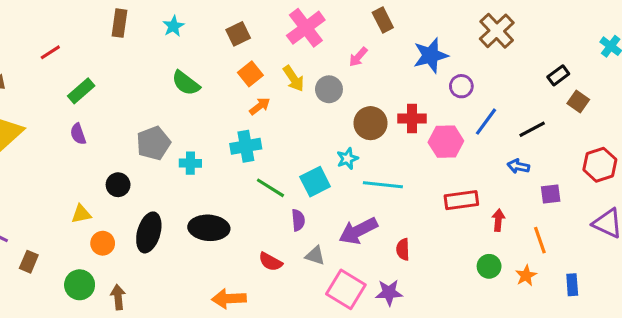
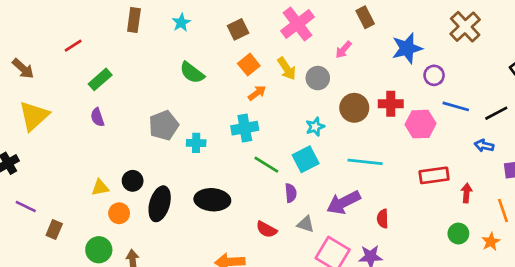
blue line: (486, 122) -> (456, 106), turned 70
cyan star: (347, 159) -> (315, 127), moved
black circle: (118, 185) -> (133, 181), moved

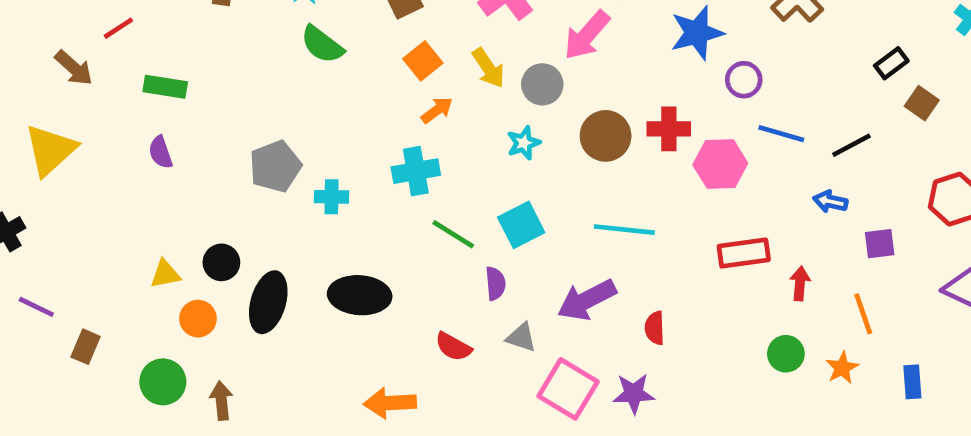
pink arrow: (343, 50) -> (587, 35), size x1.6
brown arrow: (23, 69) -> (74, 68), moved
green semicircle: (192, 73) -> (322, 45), moved
green rectangle: (100, 79) -> (165, 87), turned 50
cyan star: (315, 127) -> (524, 143), moved

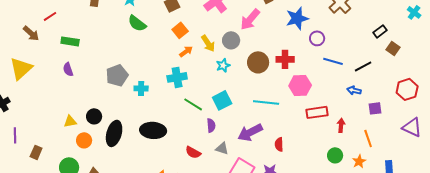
yellow arrow: (488, 68) -> (208, 43), moved
pink hexagon: (720, 164) -> (300, 85), moved
purple line: (36, 307) -> (15, 135), turned 63

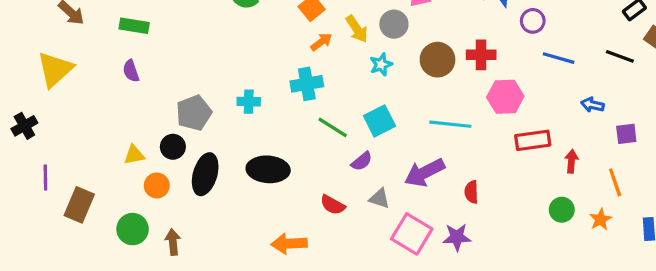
black line: (363, 66) -> (620, 56), moved, turned 48
gray pentagon: (117, 75) -> (194, 113), moved
purple semicircle: (211, 125) -> (362, 161), turned 56
brown rectangle: (36, 152) -> (79, 205), size x1.5

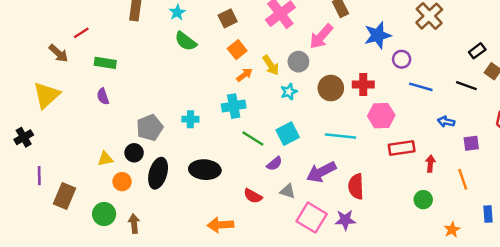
red semicircle: (471, 192) -> (356, 186), size x1.5
orange star: (601, 219) -> (452, 230), moved

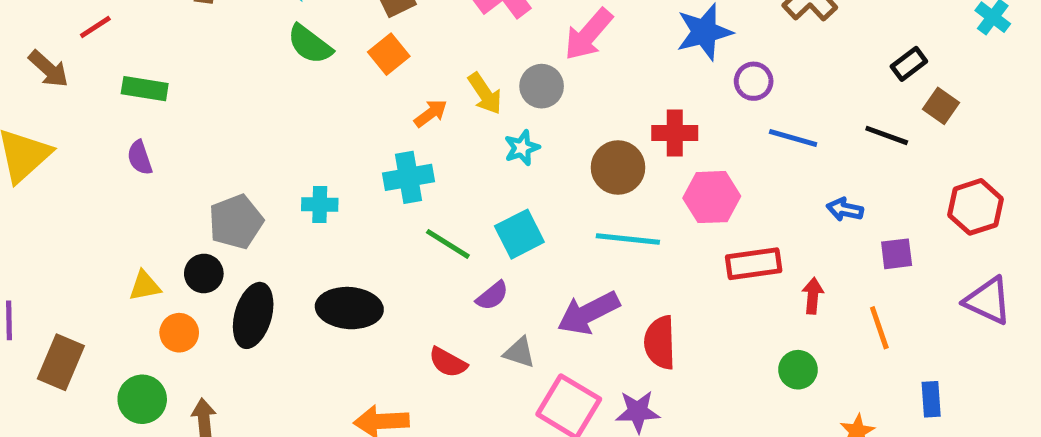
orange square: (237, 50) -> (389, 54), moved
brown circle: (331, 88) -> (618, 168), moved

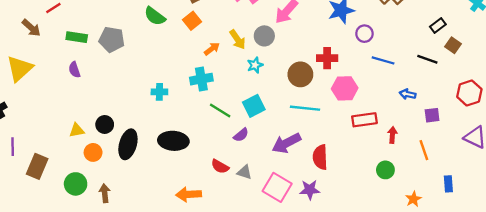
gray pentagon: (236, 222) -> (112, 39), moved, turned 30
gray triangle: (519, 352) -> (244, 172), moved

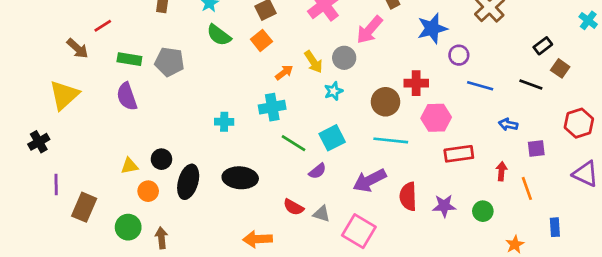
purple semicircle: (74, 70) -> (127, 96), size x1.5
red arrow: (392, 135) -> (502, 171), moved
purple star: (310, 190) -> (444, 206), moved

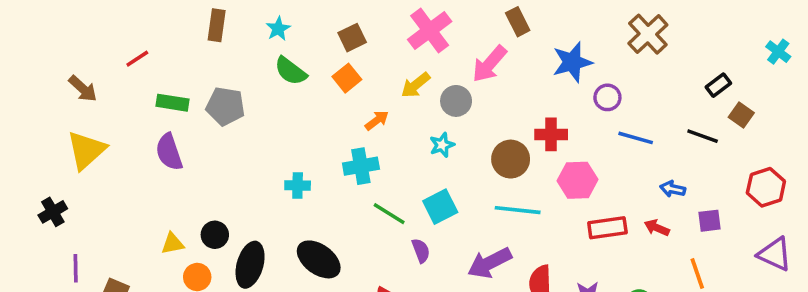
brown arrow: (77, 48) -> (83, 89), moved
yellow arrow: (313, 62) -> (416, 85), moved, turned 85
purple semicircle: (317, 171) -> (421, 251), turned -72
red arrow: (502, 171) -> (657, 228), moved, turned -72
black ellipse: (240, 178) -> (319, 259), turned 32

